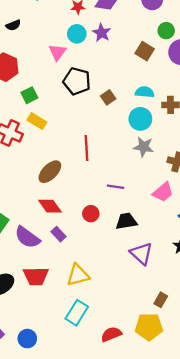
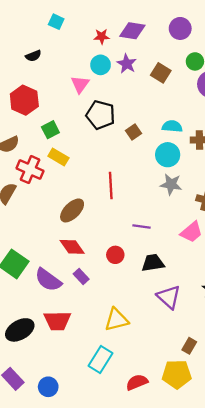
brown square: (145, 51) -> (161, 73), moved
yellow triangle: (78, 275) -> (116, 320), moved

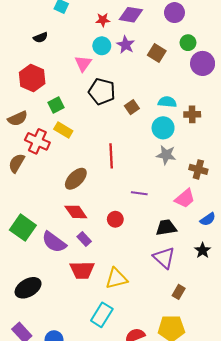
black trapezoid: (153, 263) -> (166, 228), moved
red trapezoid: (57, 321) -> (82, 270), moved
brown rectangle: (189, 346) -> (179, 292), moved

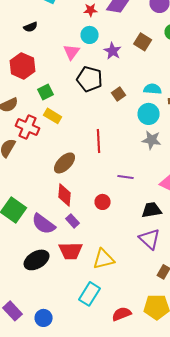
purple star: (126, 45) -> (113, 51), moved
red diamond: (76, 212) -> (65, 195), turned 40
black ellipse: (28, 288) -> (37, 260), moved

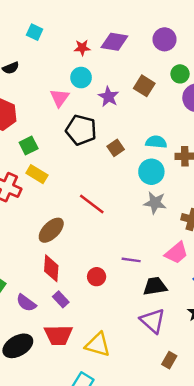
red line: (99, 141) -> (92, 204), turned -50
purple line: (126, 177) -> (131, 260), moved
purple semicircle: (44, 224) -> (26, 303), size x0.7
yellow triangle: (104, 259) -> (98, 345), turned 30

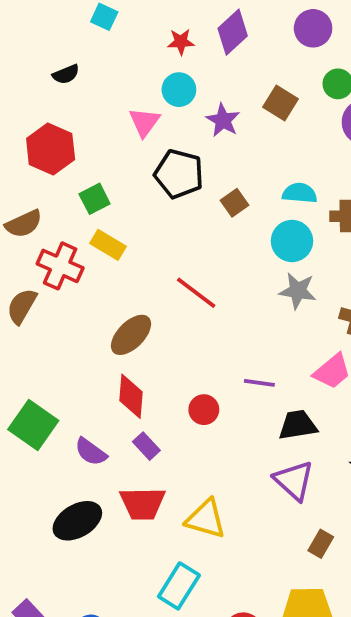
purple diamond: (114, 42) -> (233, 32), turned -52

